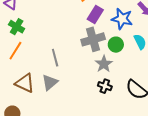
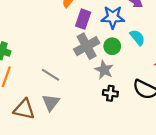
gray line: (55, 58) -> (50, 75), turned -30

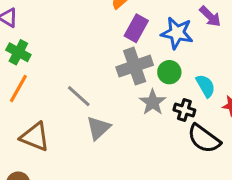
cyan semicircle: (137, 37) -> (206, 86), moved
black cross: (110, 93) -> (184, 110), moved
gray triangle: (51, 102) -> (98, 128), moved

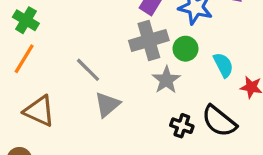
black cross: (184, 110) -> (182, 126), moved

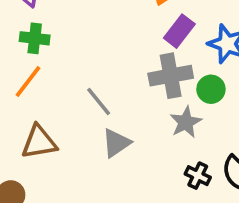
green cross: (26, 20) -> (35, 38), turned -30
brown triangle: (39, 111) -> (39, 142), turned -40

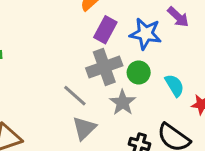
gray line: (99, 102) -> (75, 96), moved
gray triangle: (116, 143) -> (84, 128), moved

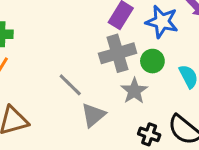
gray line: (75, 96) -> (70, 85), moved

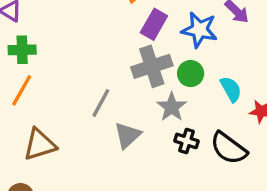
gray line: (70, 85) -> (101, 103), turned 76
black cross: (149, 134) -> (186, 141), moved

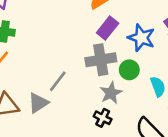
gray triangle: (127, 135) -> (38, 103), moved
black cross: (186, 141) -> (103, 118), moved

